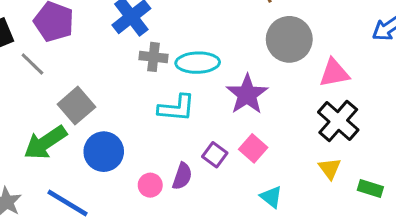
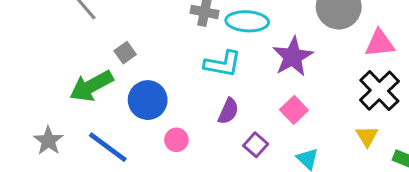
gray square: (76, 106) -> (125, 53), size x0.6
purple square: (215, 155) -> (256, 145), moved
purple semicircle: (182, 176) -> (228, 111), moved
pink circle: (150, 185) -> (176, 140), moved

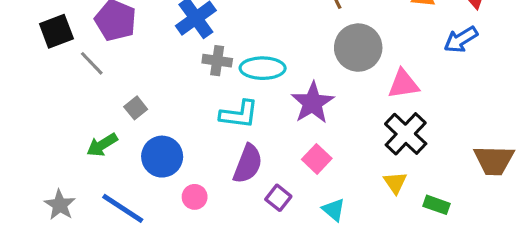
green arrow: (91, 86) -> (102, 145), size x0.7
purple semicircle: (228, 111) -> (248, 164), size x1.4

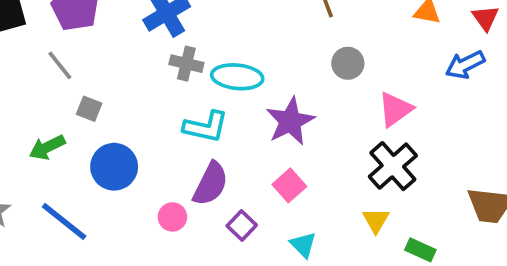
gray circle: (358, 48) -> (348, 63), size x0.6
gray line: (92, 63) -> (60, 65), moved
pink triangle: (403, 84) -> (395, 109), turned -32
gray square: (136, 108) -> (89, 109), turned -35
pink circle: (195, 197) -> (172, 217), moved

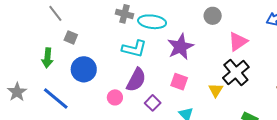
green arrow: (47, 147) -> (47, 58), turned -60
pink square: (289, 185) -> (179, 82), turned -30
yellow triangle: (376, 220) -> (216, 90), moved

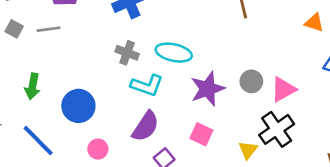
gray line: (55, 13) -> (49, 29), turned -66
gray cross: (125, 14) -> (127, 53), moved
gray circle: (213, 16) -> (251, 81), moved
gray square: (71, 37) -> (14, 29), moved
pink circle: (115, 97) -> (98, 149), moved

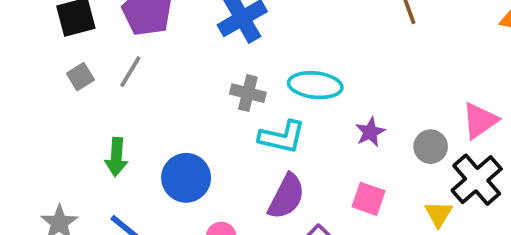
gray square: (14, 29) -> (80, 77), turned 36
gray line: (49, 29) -> (130, 72), turned -45
gray circle: (251, 81) -> (431, 147), moved
purple star: (208, 89) -> (370, 132), size x0.6

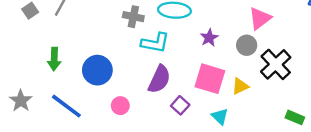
pink triangle: (480, 121) -> (260, 18), moved
pink square: (369, 199) -> (210, 79), size x1.5
yellow triangle: (439, 214) -> (240, 86), moved, turned 36

